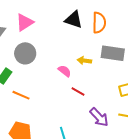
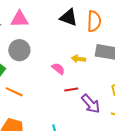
pink triangle: (25, 22) -> (20, 19), turned 30
red line: (78, 92) -> (71, 90), turned -40
purple arrow: (99, 117) -> (91, 104), moved

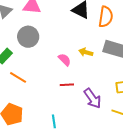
red line: (71, 90) -> (67, 85), moved

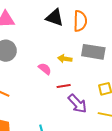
red line: (67, 85) -> (64, 86), moved

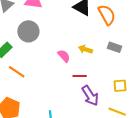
orange semicircle: (80, 21) -> (107, 15), turned -40
gray rectangle: (93, 52) -> (115, 47), size x0.6

